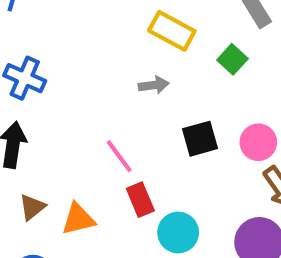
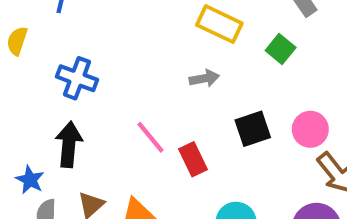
pink line: (119, 156) -> (151, 137), moved
red rectangle: (140, 200) -> (193, 159), moved

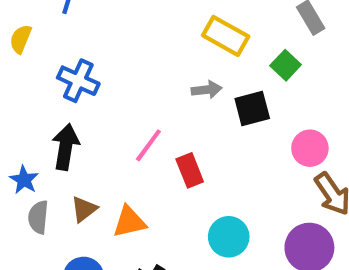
black square: (253, 129) -> (252, 109), moved
pink line: (151, 137) -> (148, 145), turned 72

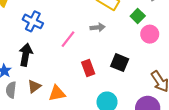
black square: (252, 109) -> (120, 63), moved, turned 36
pink line: (148, 145) -> (68, 39), moved
pink circle: (310, 148) -> (150, 34), moved

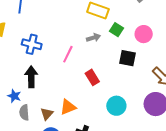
green square: (138, 16) -> (116, 30), moved
black square: (120, 63) -> (127, 58), moved
brown triangle: (34, 86) -> (47, 114), moved

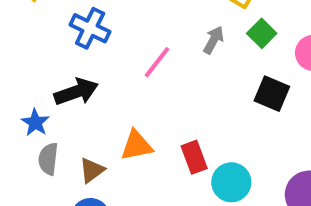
gray arrow: (93, 38) -> (214, 40), turned -56
black arrow: (31, 77) -> (76, 92), turned 60
red rectangle: (92, 77) -> (194, 157), moved
orange triangle: (68, 107) -> (137, 146), moved

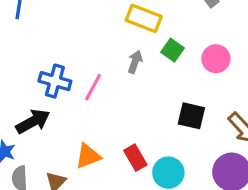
blue cross: (90, 28) -> (55, 81), moved
black square: (272, 94) -> (191, 116), moved

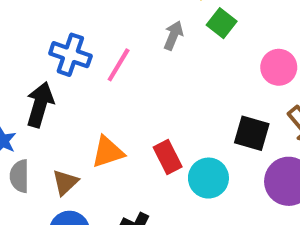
pink circle: (216, 59) -> (279, 67), moved
black square: (191, 116) -> (252, 133), moved
black arrow: (33, 122) -> (40, 105), turned -48

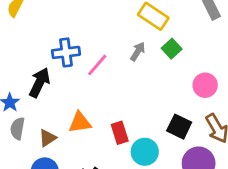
blue cross: (70, 55) -> (66, 52), turned -36

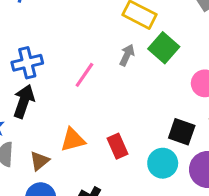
green square: (172, 49) -> (164, 48), size x1.4
blue cross: (66, 52) -> (27, 63), moved
cyan circle: (145, 152) -> (163, 163), moved

